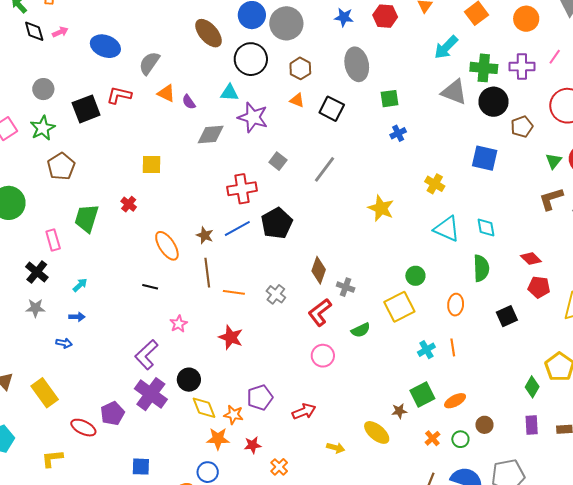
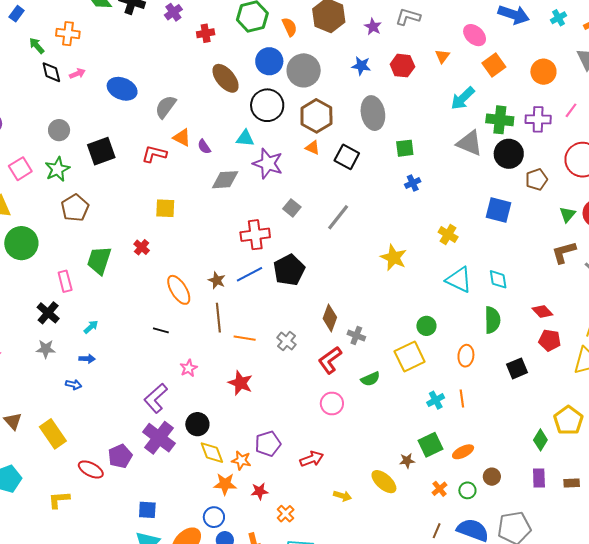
brown hexagon: (300, 68) -> (316, 116), size x1.5
red L-shape: (119, 95) -> (154, 154), moved

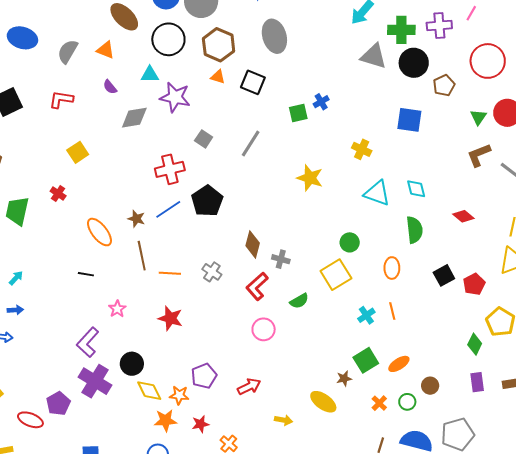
orange triangle: (182, 137) -> (106, 50), moved
green square: (405, 148) -> (298, 113), moved
yellow square: (165, 208) -> (78, 152), turned -30
red pentagon: (550, 340) -> (474, 284), moved, turned -30

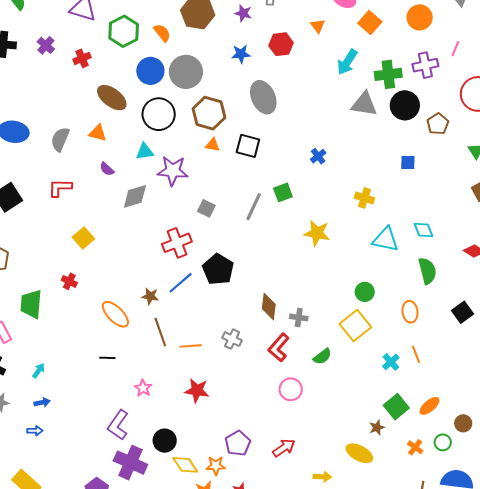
green square: (298, 113) -> (283, 192), moved
blue square: (409, 120) -> (408, 163), size x0.6

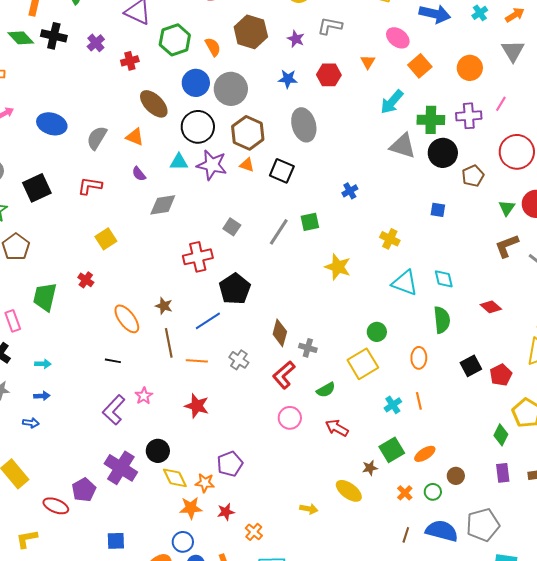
purple star: (173, 171) -> (212, 165), moved
blue line: (181, 283) -> (208, 321), moved
cyan arrow: (39, 371) -> (43, 364), turned 49
purple L-shape: (118, 425) -> (114, 410), moved
red arrow: (284, 448) -> (337, 428), moved, turned -125

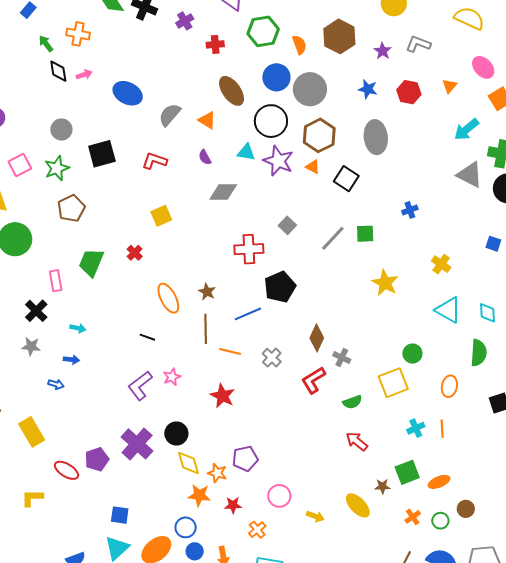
pink circle: (290, 418) -> (279, 496), moved

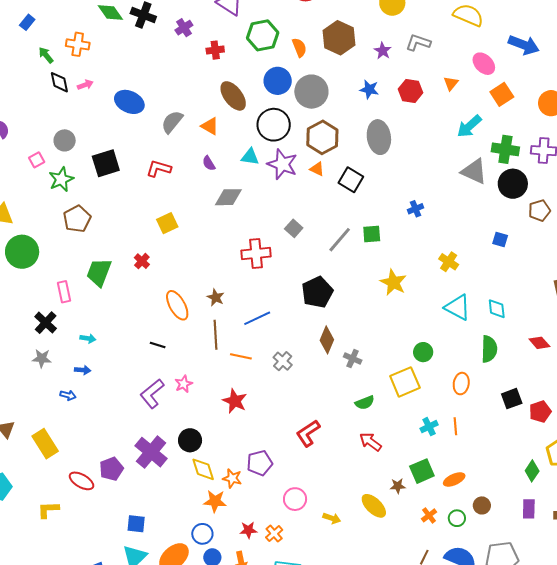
pink square: (20, 165) -> (37, 160), moved, size x0.7
black pentagon: (280, 287) -> (317, 292), moved
red L-shape: (313, 380) -> (308, 433), moved
red star: (233, 505) -> (248, 530), moved

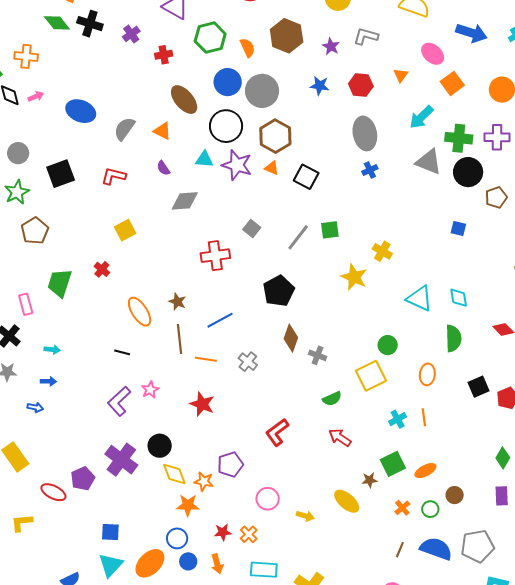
gray ellipse: (379, 137) -> (365, 133), moved
blue cross: (416, 209) -> (370, 170), moved
yellow cross: (449, 262) -> (382, 251), moved

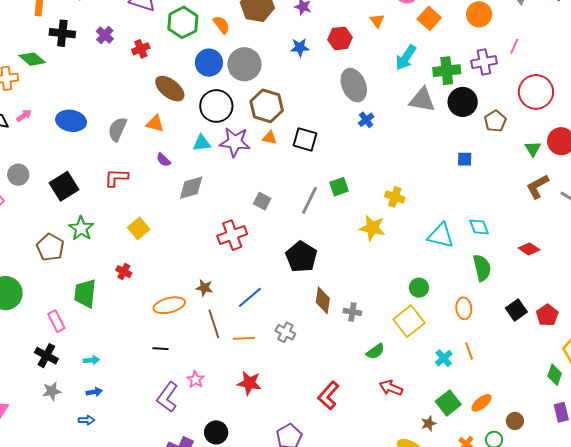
green diamond: (57, 23) -> (32, 59), moved
green star: (17, 192) -> (81, 228), moved
orange ellipse: (140, 312) -> (169, 305), turned -60

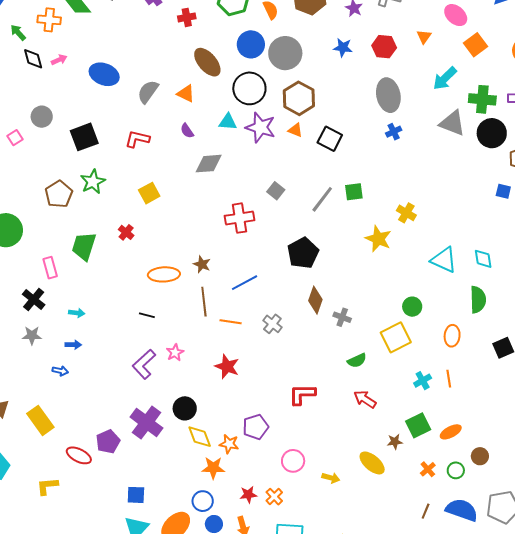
blue square: (465, 159) -> (503, 191), moved
red L-shape: (328, 395) -> (302, 394), turned 36

